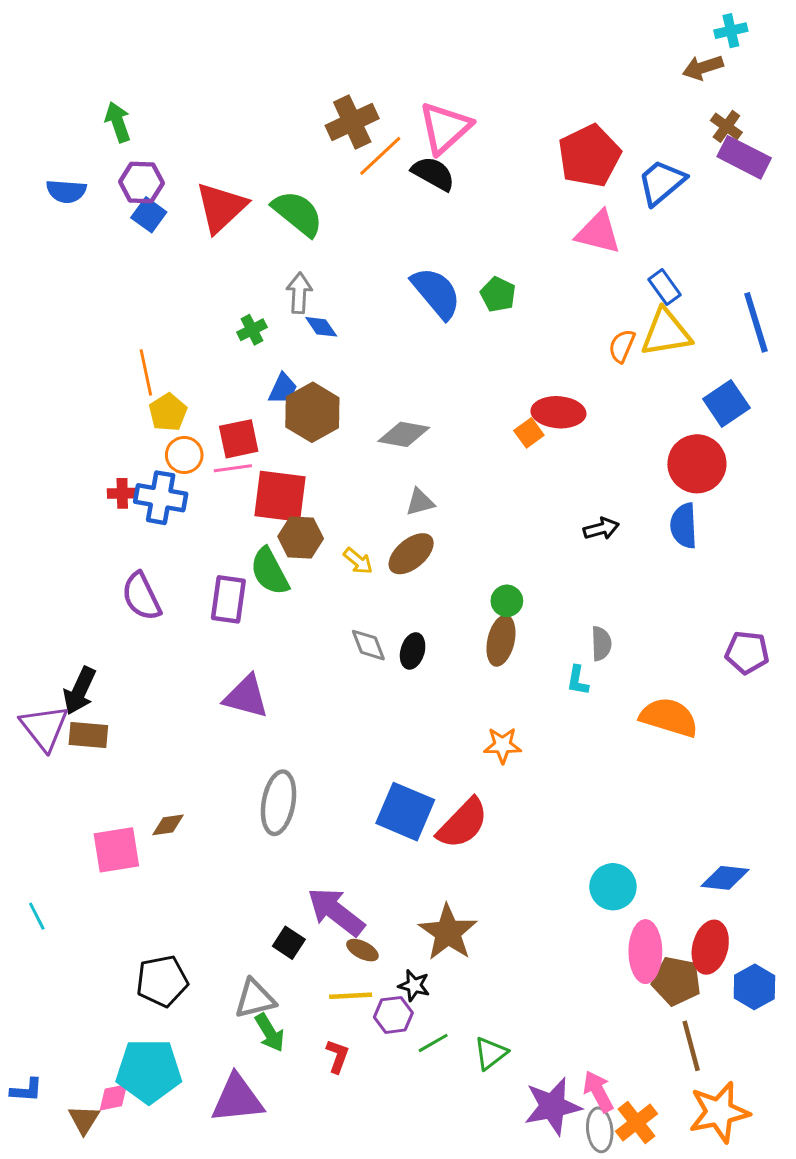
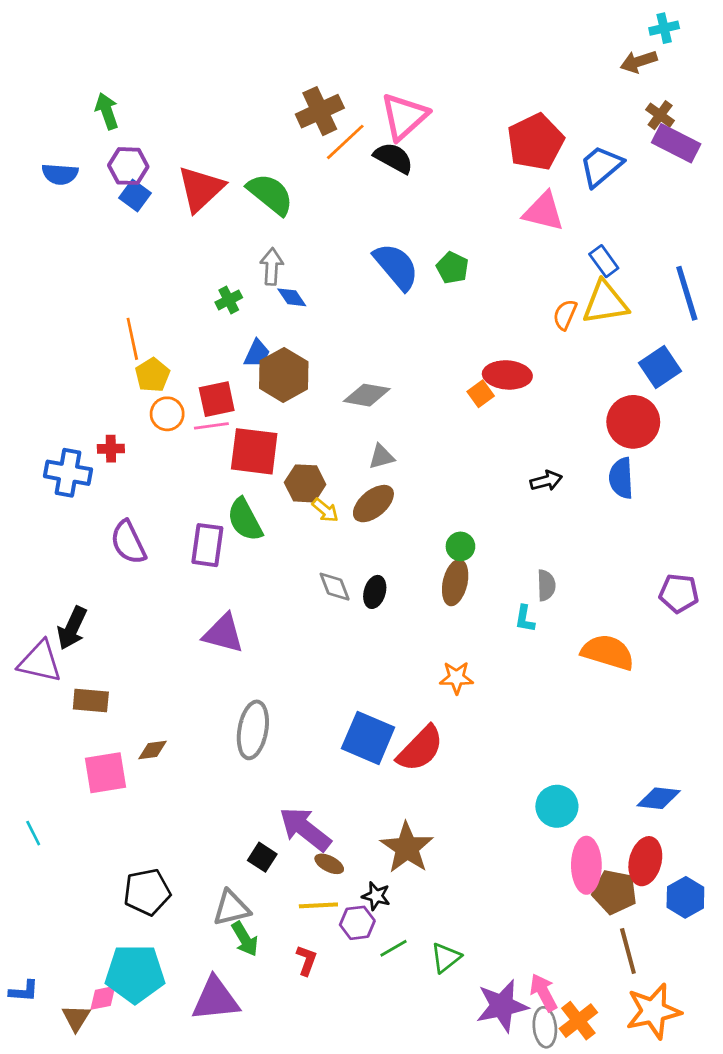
blue cross: (161, 498) -> (68, 473), moved
brown hexagon: (301, 538) -> (305, 483), moved
purple triangle: (44, 728) -> (40, 662), turned -39
brown rectangle: (88, 735) -> (91, 700), moved

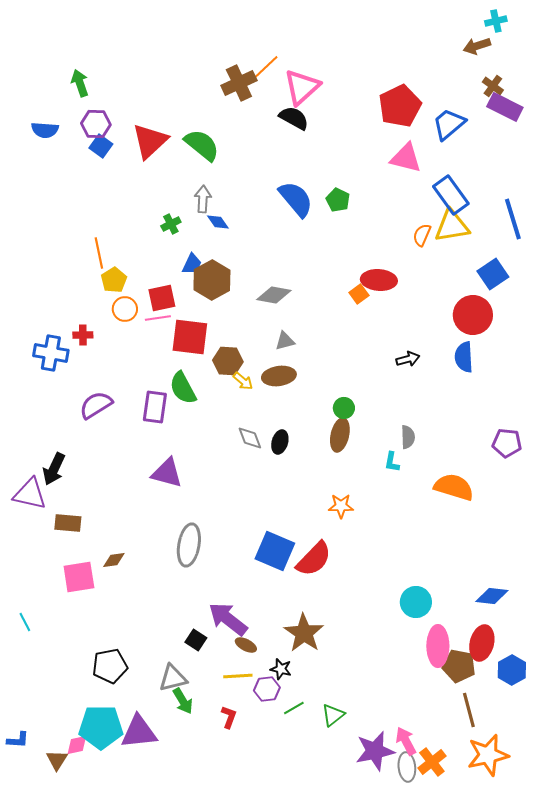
orange line: (345, 142) -> (264, 69), moved
blue rectangle: (604, 261) -> (451, 195), size x1.6
brown ellipse: (373, 504) -> (279, 376), turned 32
purple semicircle: (128, 542) -> (96, 405), turned 84
purple triangle: (215, 999) -> (139, 732), moved

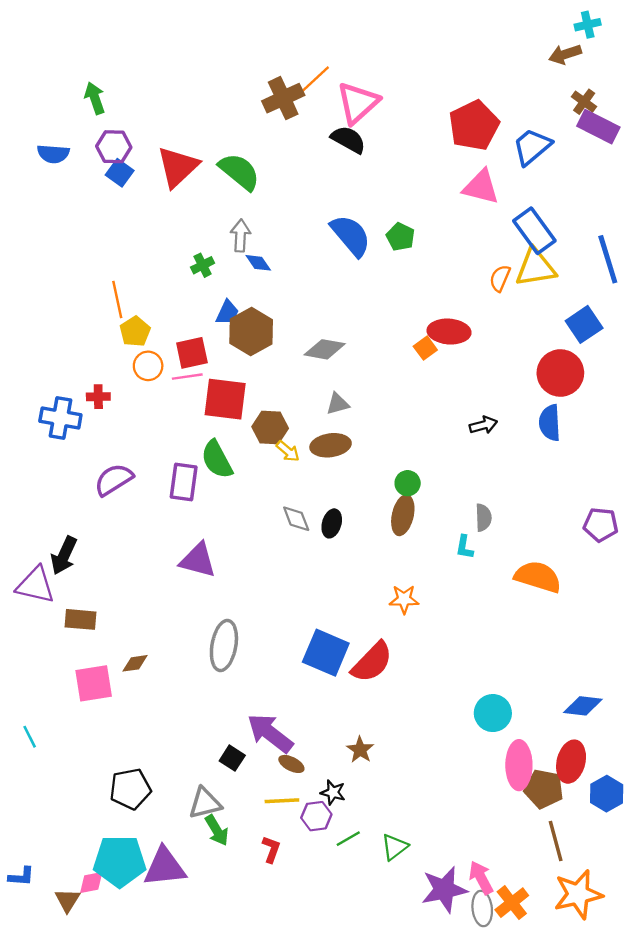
brown star: (304, 633) -> (360, 750), size x0.6

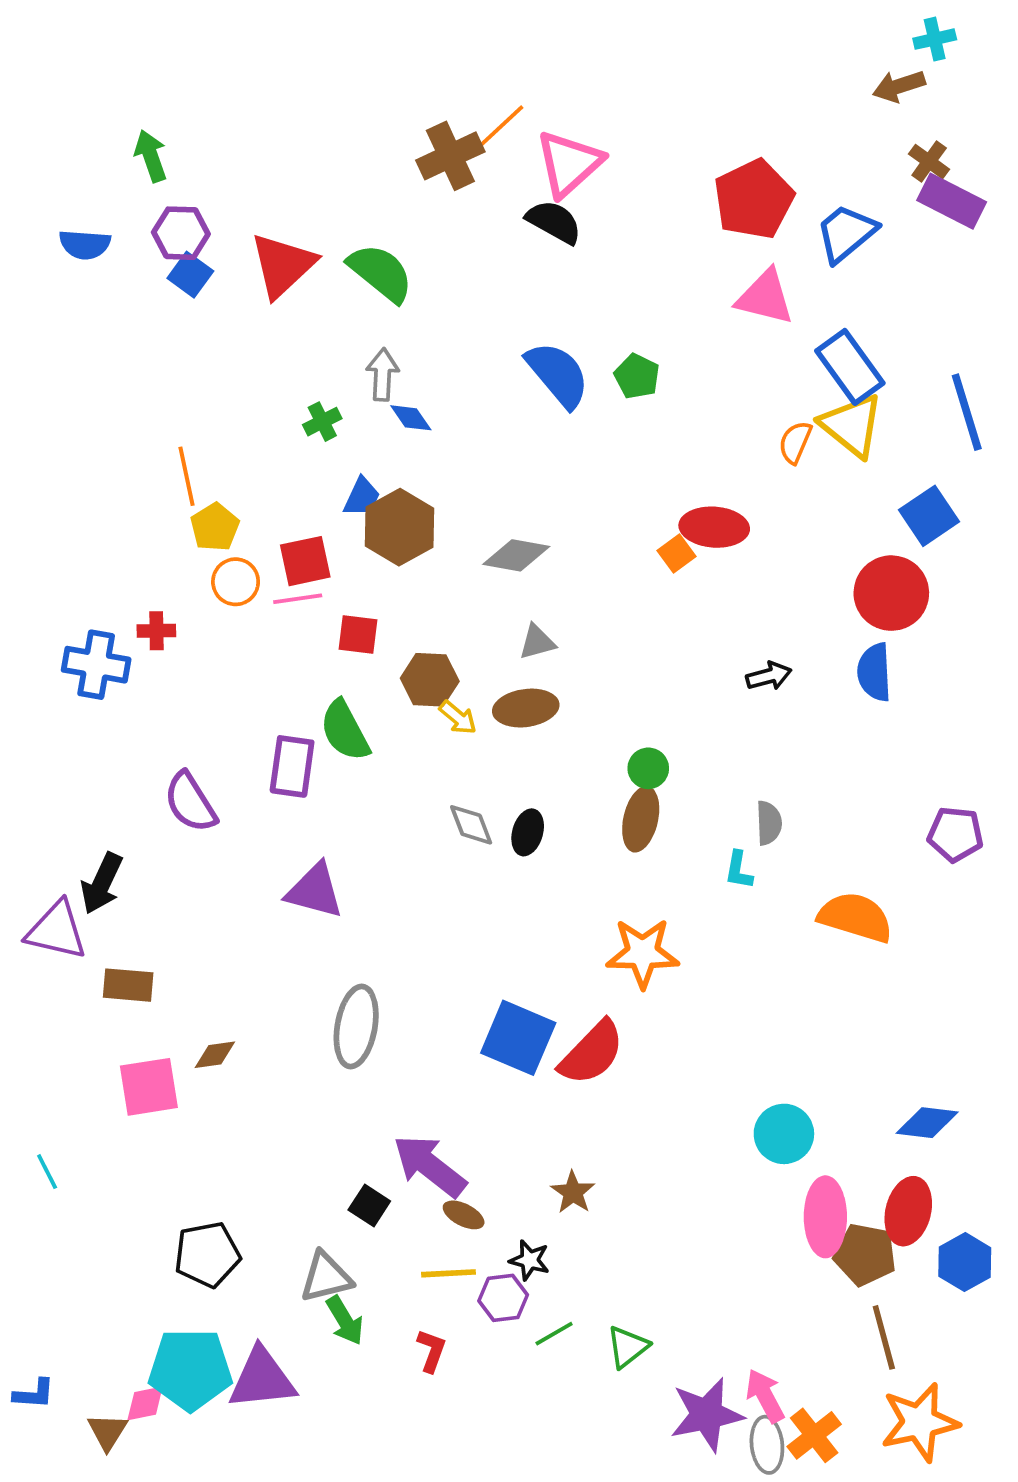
yellow triangle: (536, 268) -> (852, 425), turned 48
red square: (225, 399) -> (358, 635), size x0.6
purple semicircle: (114, 480) -> (190, 802), moved, turned -90
orange star: (404, 599) -> (643, 953), size x1.5

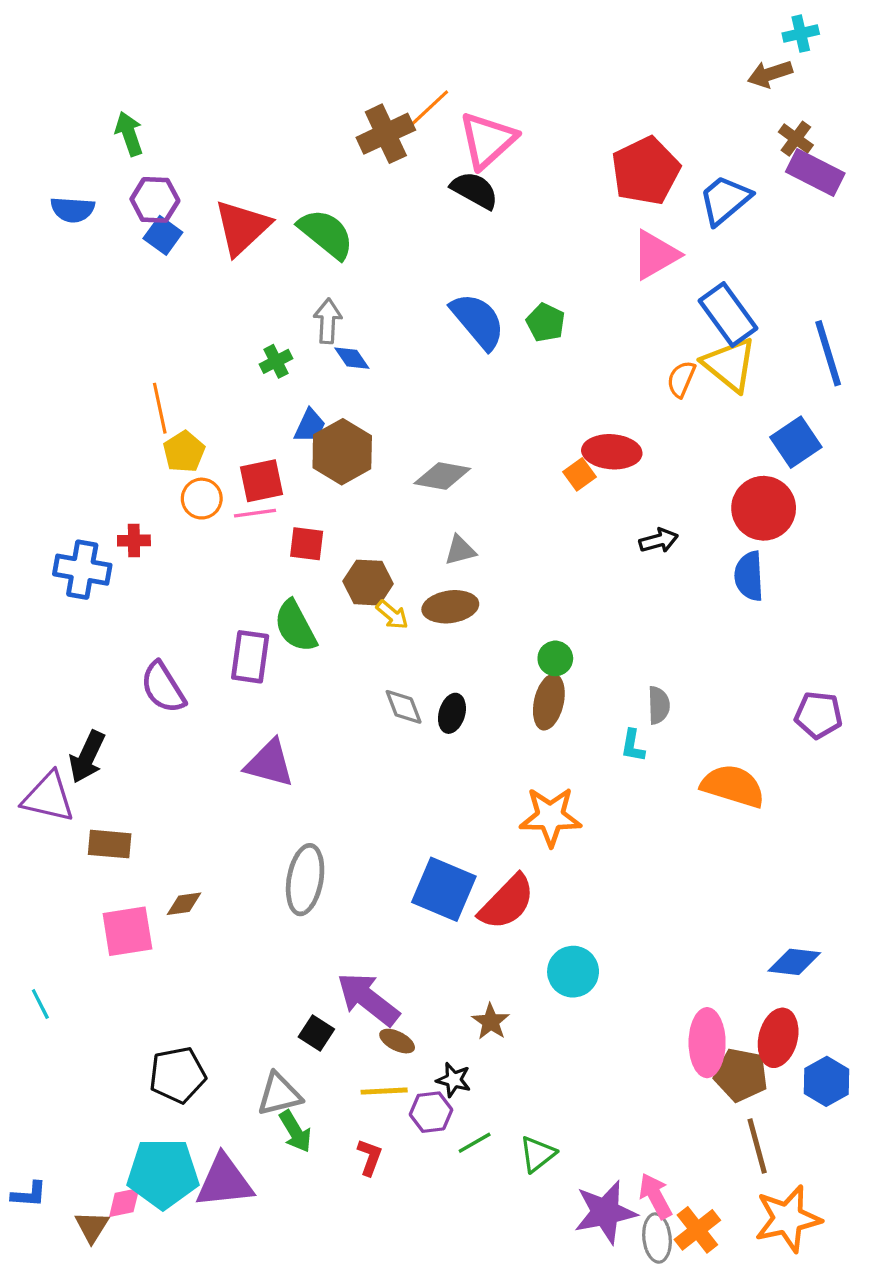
pink triangle: (765, 297) -> (655, 255), turned -44
black arrow: (769, 676) -> (659, 541), moved
cyan circle: (784, 1134) -> (573, 972), moved

